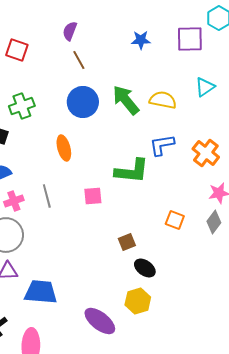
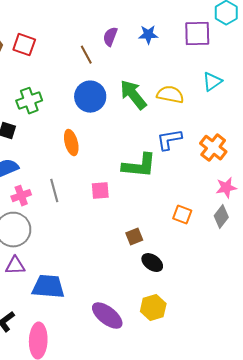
purple semicircle: (70, 31) -> (110, 37), moved
yellow hexagon: (138, 301) -> (153, 308), moved

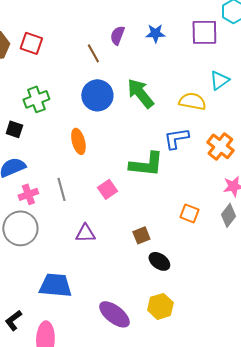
yellow semicircle: (170, 95) -> (192, 101), moved
pink square: (100, 191) -> (107, 189), turned -30
purple triangle: (15, 266) -> (85, 233), moved

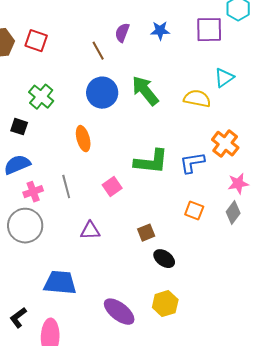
green cross: (36, 99) -> (41, 97), turned -30
blue L-shape: (176, 138) -> (192, 163), moved

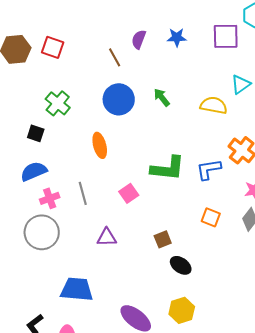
green arrow: (145, 91) -> (162, 97), size x0.6

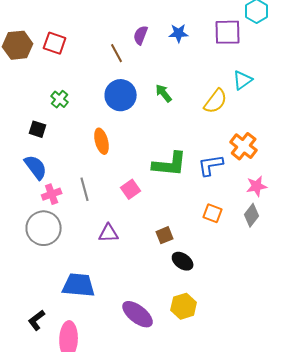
green cross: (58, 103) -> (60, 99), size x0.7
yellow semicircle: (214, 105) -> (216, 101), turned 116
blue semicircle: (34, 171) -> (36, 167), turned 76

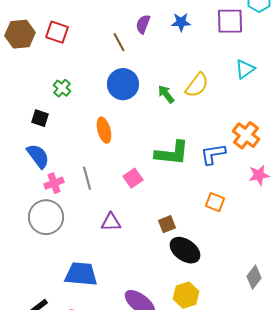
green arrow: (164, 93) -> (166, 94), moved
yellow semicircle: (216, 101) -> (197, 85), moved
gray diamond: (252, 215) -> (254, 277), moved
black ellipse: (183, 261) -> (185, 250), size x1.4

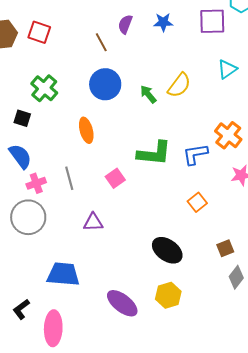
green cross: (62, 88) -> (44, 88), size x1.5
orange square: (215, 202) -> (197, 202), turned 30
brown square: (167, 224) -> (225, 248), moved

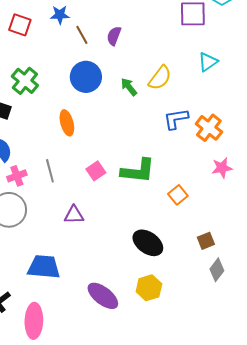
blue star: (163, 22) -> (60, 15), moved
purple semicircle: (125, 24) -> (114, 36), moved
green L-shape: (154, 153) -> (138, 171), moved
blue L-shape: (195, 154) -> (176, 119), moved

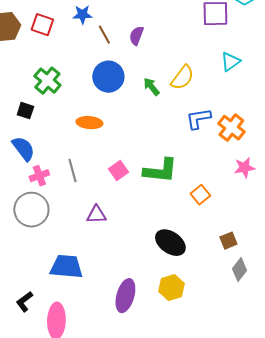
orange ellipse: (67, 123) -> (89, 123), turned -70
purple ellipse: (103, 296) -> (125, 296), turned 68

